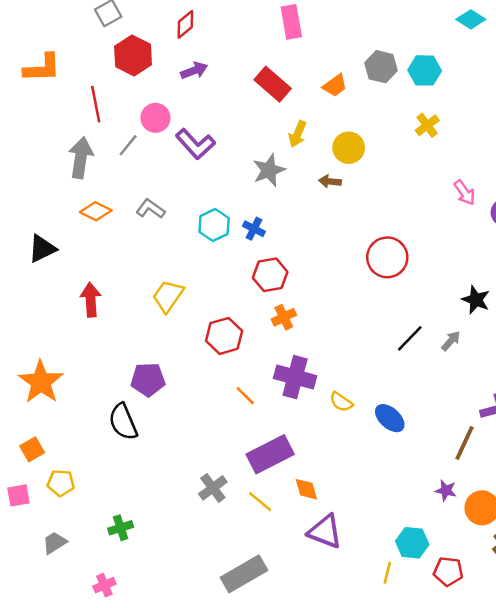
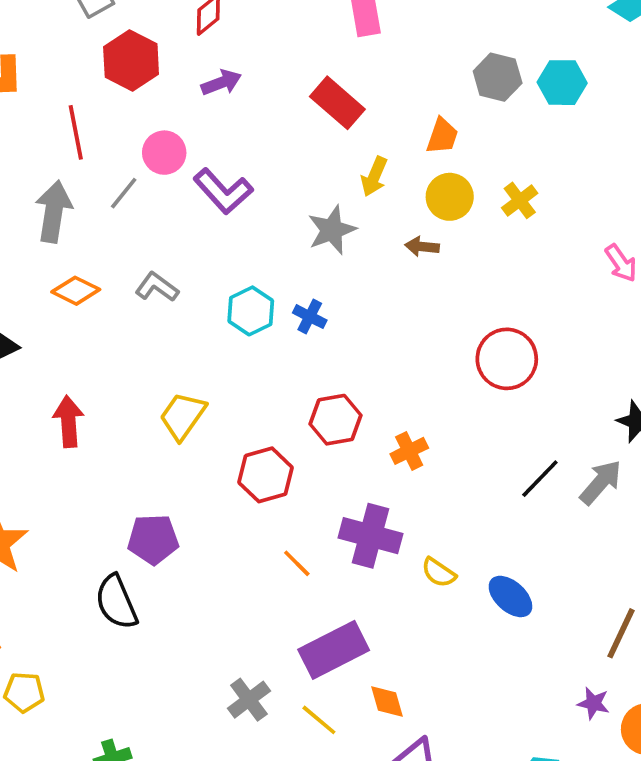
orange trapezoid: (335, 85) -> (442, 136), moved, turned -35
yellow cross: (427, 125) -> (520, 200), moved
red hexagon: (270, 275) -> (335, 420), moved
orange cross: (284, 317) -> (409, 451), moved
gray arrow: (451, 341) -> (601, 482), size x1.5

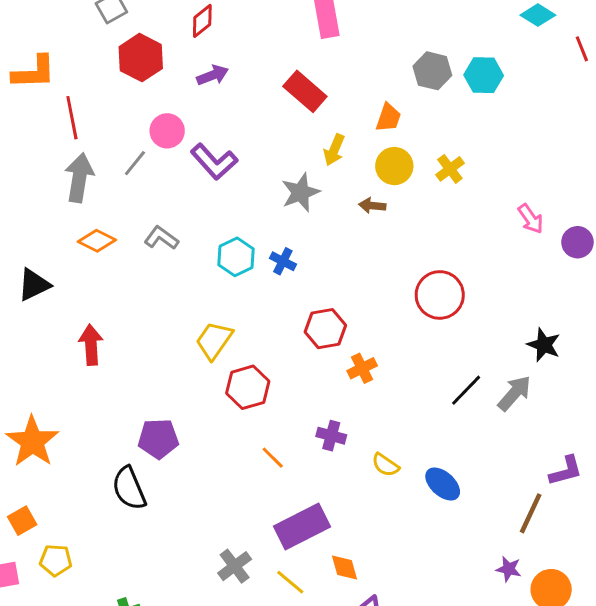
red line: (76, 132) -> (72, 118), moved
yellow trapezoid: (183, 416) -> (214, 340), moved
red hexagon: (335, 420) -> (325, 329), moved
purple cross: (370, 536) -> (331, 436), size x0.6

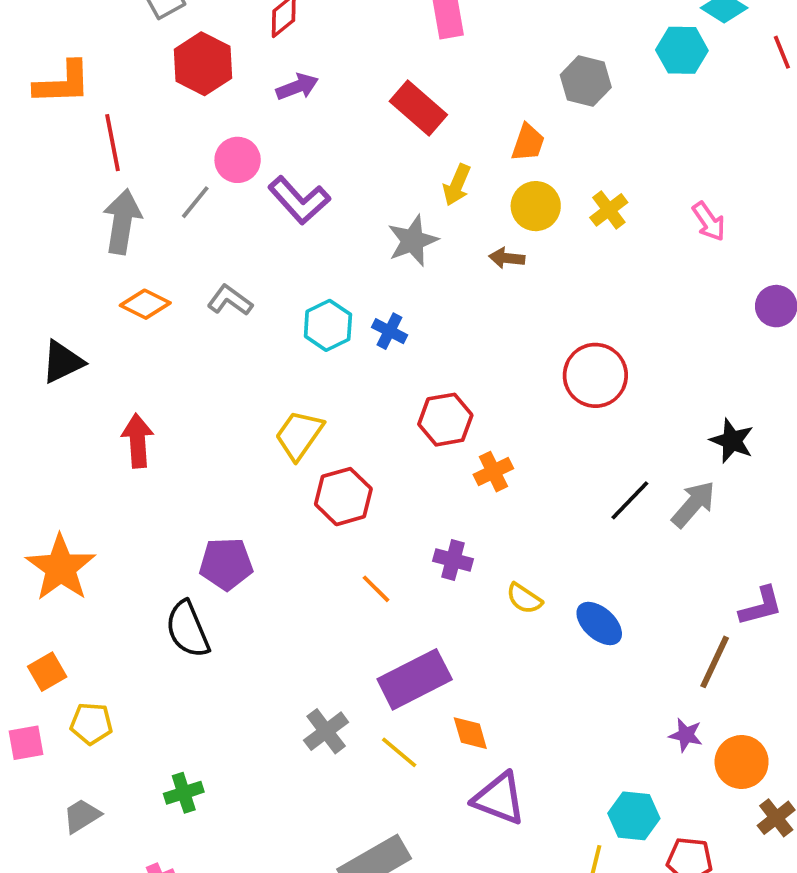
cyan hexagon: (484, 75) -> (682, 50), moved
pink arrow: (531, 219) -> (709, 221), moved

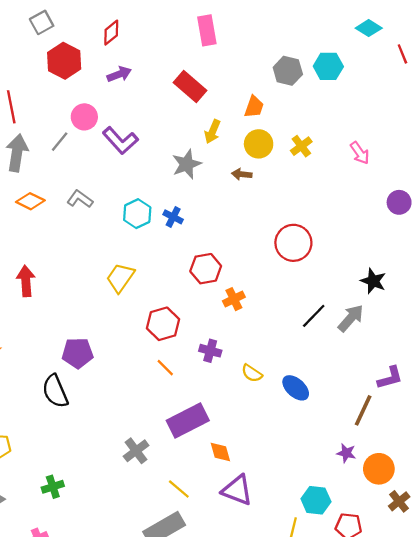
cyan hexagon: (682, 50) -> (328, 66), moved
red hexagon: (343, 497) -> (163, 324), moved
yellow line: (399, 752) -> (179, 489), moved

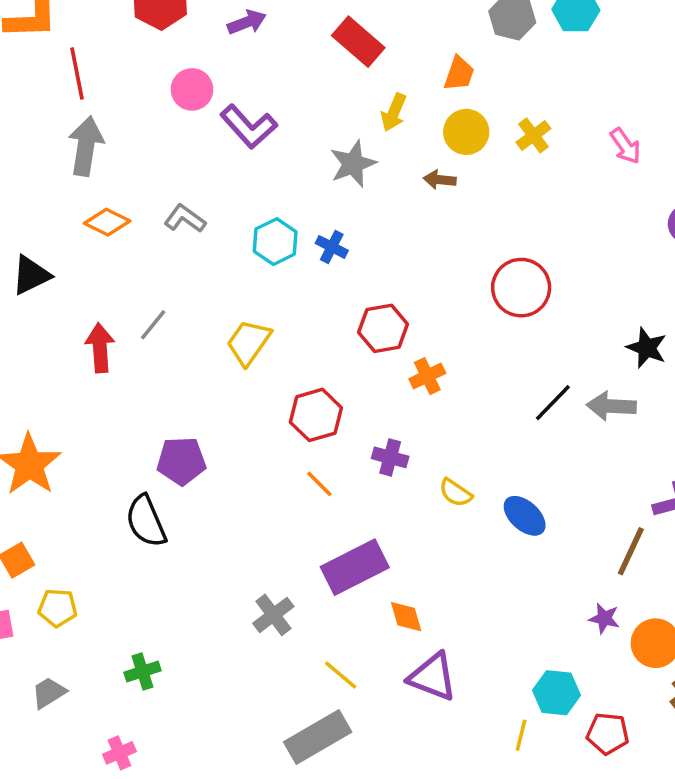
gray line: (60, 142) -> (153, 325), moved
gray arrow: (351, 318) -> (611, 406), turned -128

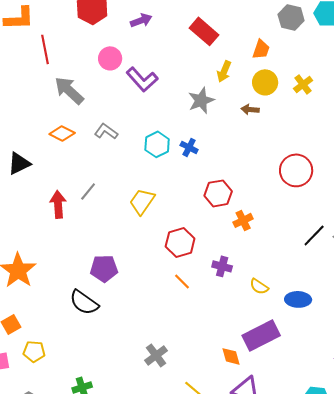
gray arrow: (86, 146) -> (69, 90), moved, turned -56
blue ellipse: (525, 516) -> (298, 299), turned -40
black semicircle: (146, 521) -> (84, 302), turned -32
purple rectangle: (355, 567) -> (261, 335), moved

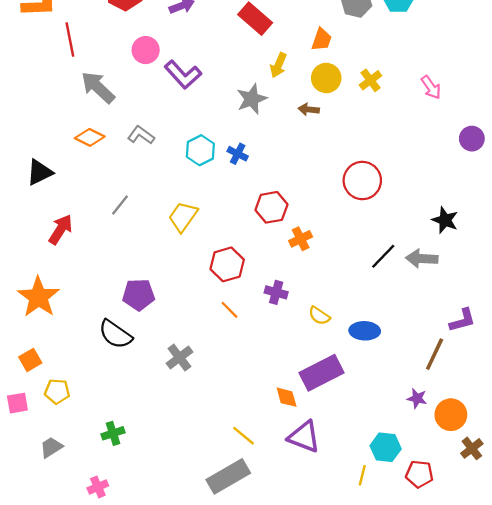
red arrow: (58, 204) -> (61, 229), moved, turned 36
gray cross: (156, 355) -> (179, 358), moved

